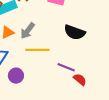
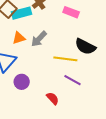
yellow line: (37, 50) -> (65, 59), moved
red semicircle: (80, 79) -> (53, 98), moved

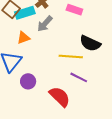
gray arrow: (39, 39) -> (45, 24), moved
red semicircle: (53, 98) -> (60, 97), size x1.6

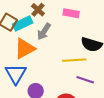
orange triangle: (23, 38) -> (25, 48), size x1.6

